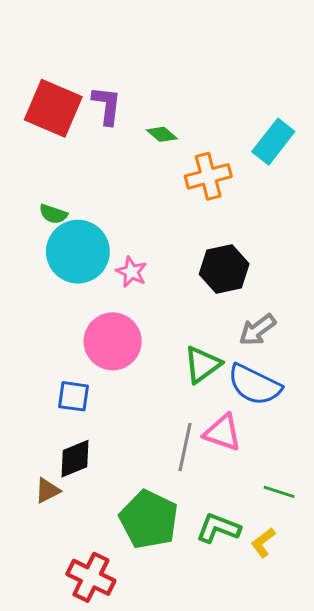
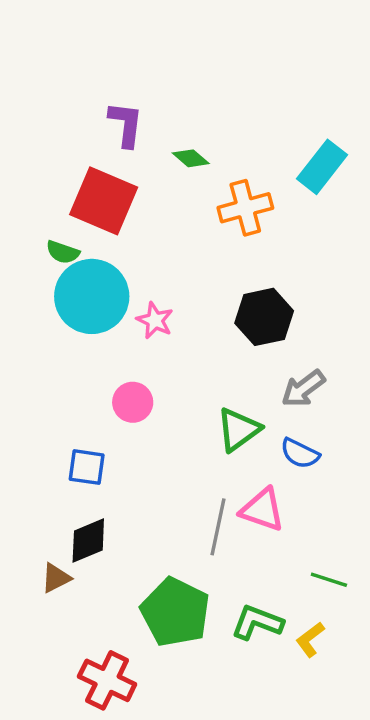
red square: (53, 108) -> (104, 201), moved
pink circle: (113, 341) -> (133, 402), size x0.6
blue semicircle: (254, 385) -> (300, 453), size x0.6

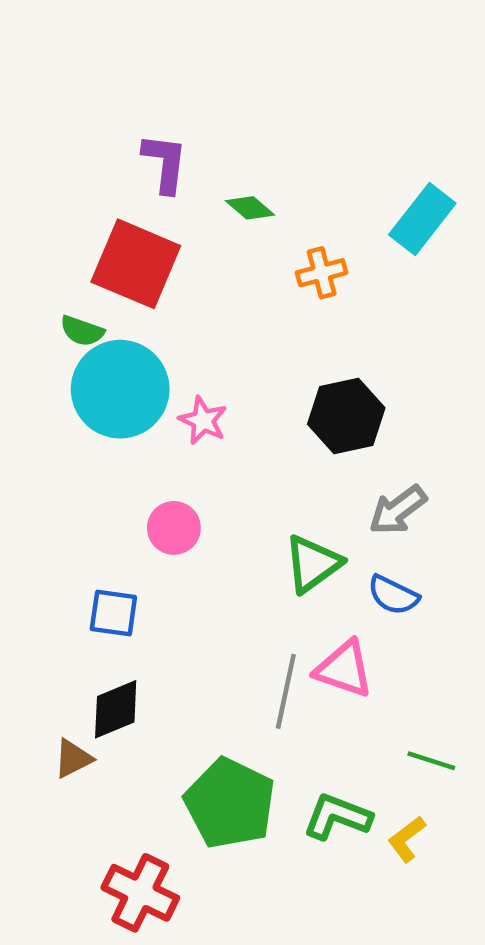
orange cross: (245, 208) -> (322, 273), size x0.7

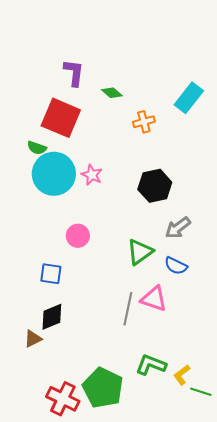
pink star: (203, 421) -> (92, 175), moved
green line: (431, 761) -> (201, 392), moved
green pentagon: (230, 803) -> (103, 388), moved

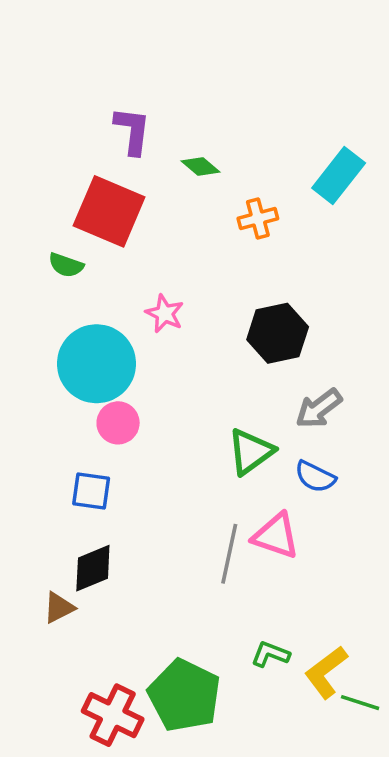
cyan circle: (54, 174) -> (97, 364), moved
pink circle: (78, 236) -> (118, 423), moved
green L-shape: (151, 365) -> (270, 654), size x0.7
yellow L-shape: (182, 375) -> (326, 672), size x1.4

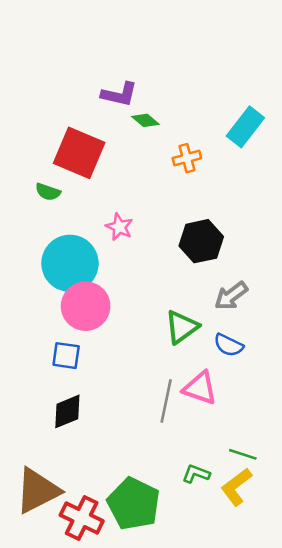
purple L-shape: (132, 131) -> (119, 94), moved, turned 96
pink circle: (118, 423) -> (86, 306), size x1.6
brown triangle: (59, 608) -> (37, 491), moved, size x2.0
green line: (360, 703) -> (243, 454), moved

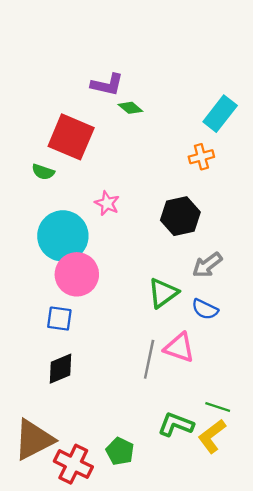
orange cross: (187, 158) -> (201, 157), moved
green L-shape: (196, 474) -> (176, 425), size x1.4
green pentagon: (134, 504) -> (120, 451), size x0.6

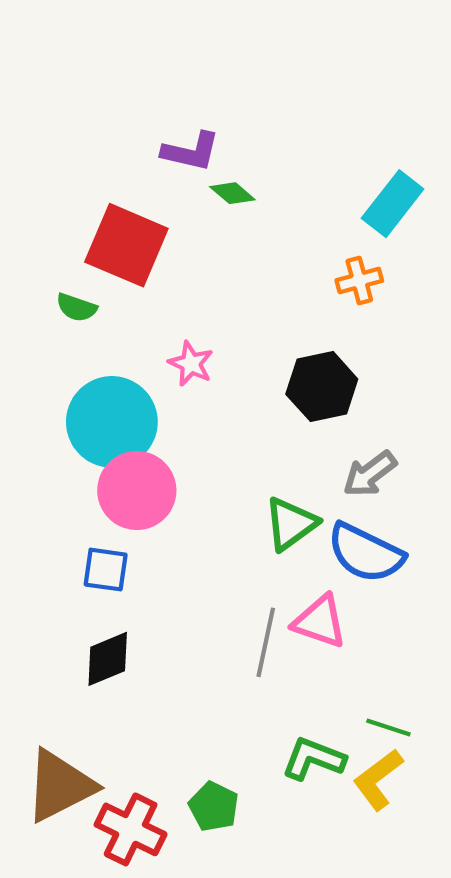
blue semicircle: (205, 309) -> (366, 553), size x1.6

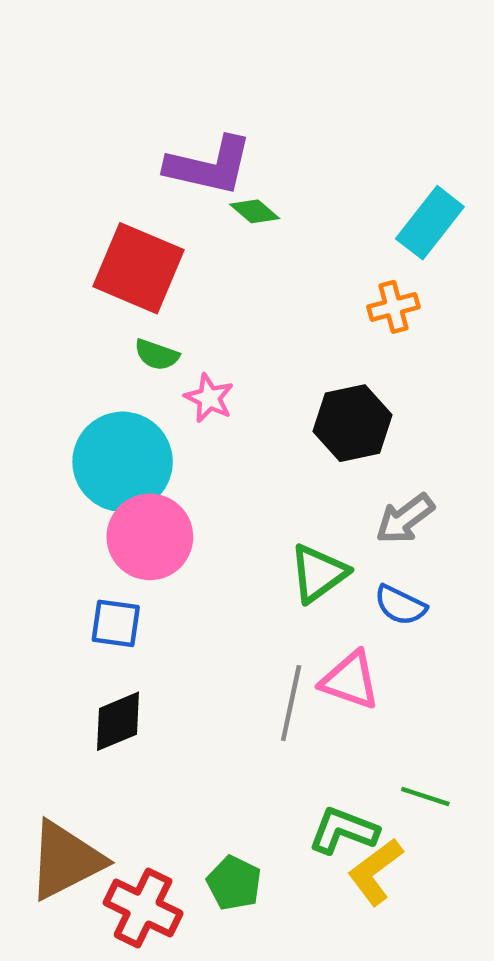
purple L-shape: (191, 152) -> (209, 166), size x1.4
green semicircle: (76, 308) -> (157, 355), moved
blue semicircle: (366, 553) -> (400, 605), size x0.6
yellow L-shape: (378, 780) -> (375, 872), moved

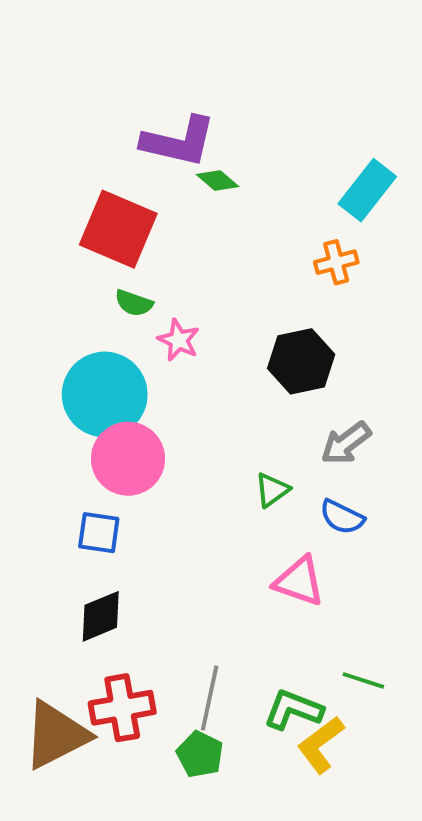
green triangle: (318, 573) -> (272, 490), size x0.7
gray line: (291, 703) -> (210, 698), moved
red cross: (143, 908) -> (122, 708), moved, turned -36

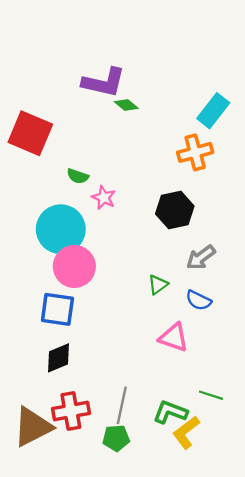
red square: (118, 229) -> (30, 133), moved
orange cross: (336, 262) -> (195, 152), size x1.4
blue square: (99, 533) -> (57, 309), size x1.4
green pentagon: (200, 754) -> (116, 438), turned -30

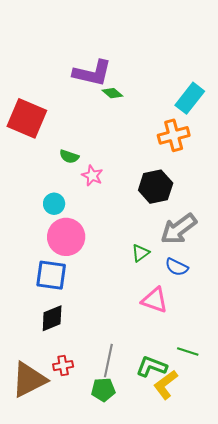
cyan circle: (61, 229) -> (54, 204), size x0.5
gray arrow: (201, 257) -> (179, 229), size x1.4
red cross: (71, 411) -> (63, 366), size x0.6

